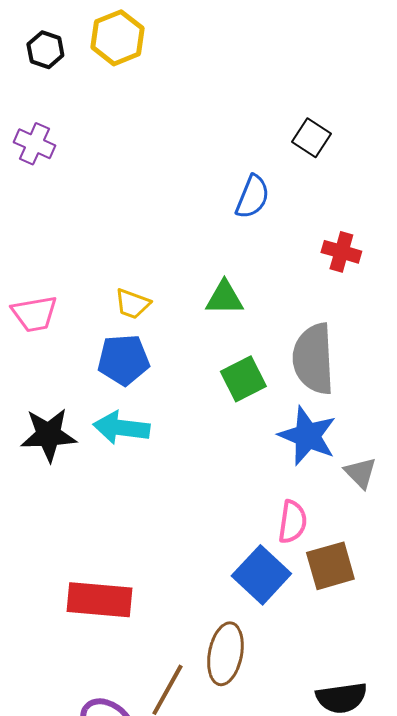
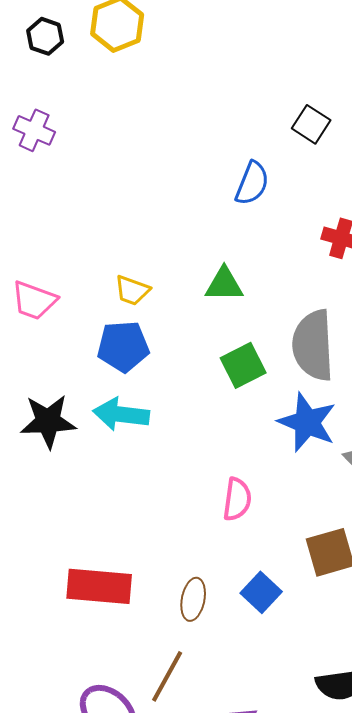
pink trapezoid: (34, 314) -> (34, 300), turned 30
pink semicircle: (292, 522) -> (237, 499), moved
blue square: (261, 575) -> (261, 592), moved, size x0.7
brown ellipse: (225, 654) -> (193, 599), moved, size x0.7

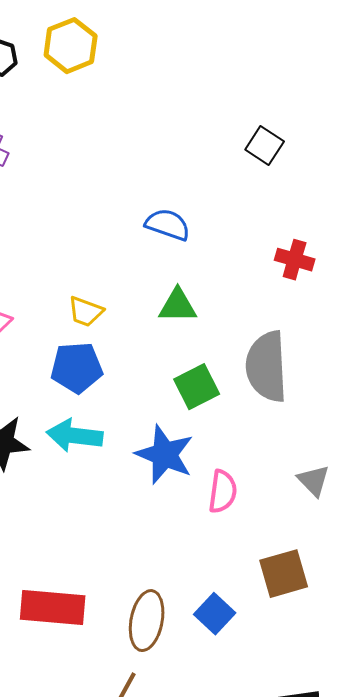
blue semicircle: (252, 183) -> (168, 225), moved, turned -93
blue star: (307, 422) -> (165, 455), moved
pink semicircle: (237, 499) -> (223, 492), moved
brown ellipse: (193, 599) -> (147, 621), size x1.4

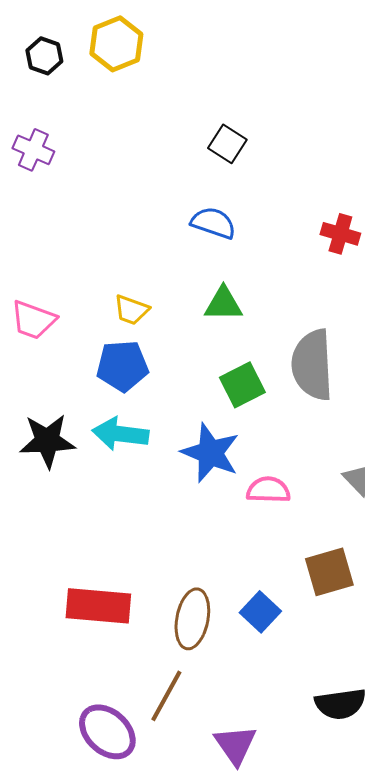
black square: (265, 146) -> (227, 144), moved
red cross: (295, 260) -> (340, 234), moved
pink semicircle: (223, 492) -> (268, 490), turned -96

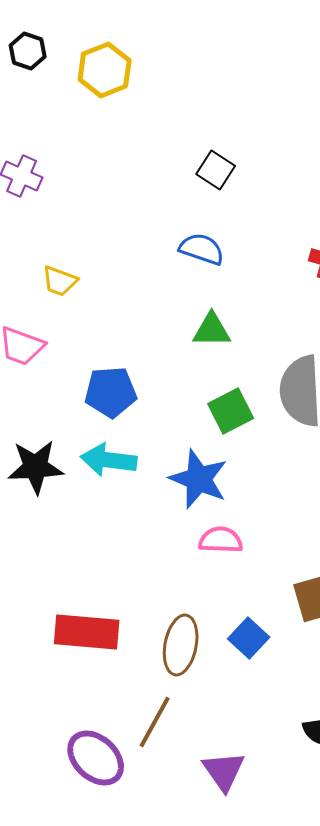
black hexagon: (44, 56) -> (28, 51), moved
yellow trapezoid: (131, 310) -> (60, 281), moved
pink semicircle: (268, 490) -> (221, 540), moved

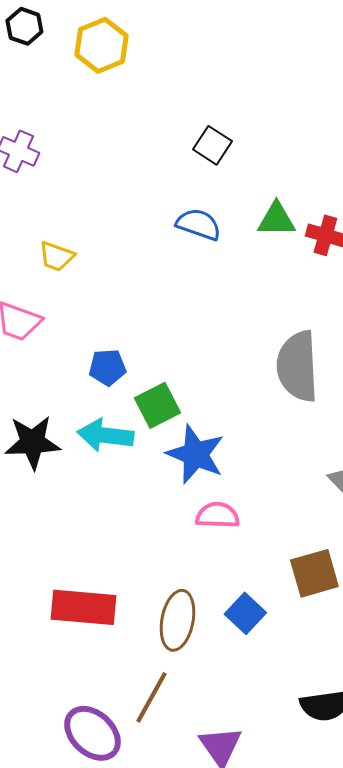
green triangle: (212, 330) -> (276, 219), moved
blue pentagon: (111, 392) -> (107, 367), size x0.7
green square: (231, 411) -> (157, 405), moved

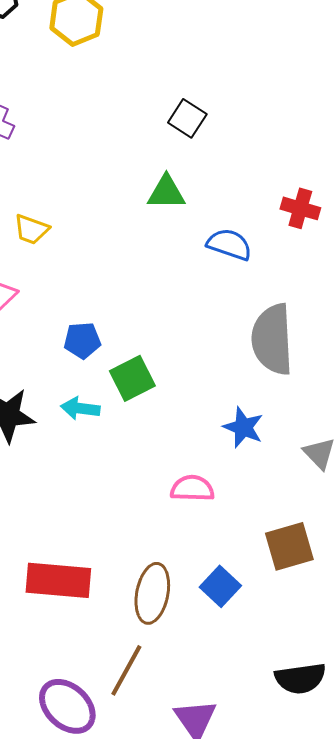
green triangle: (276, 219) -> (166, 192), moved
blue semicircle: (198, 224) -> (229, 244), moved
cyan arrow: (105, 435) -> (80, 408), size x0.7
blue star: (195, 454) -> (243, 427), moved, size x0.7

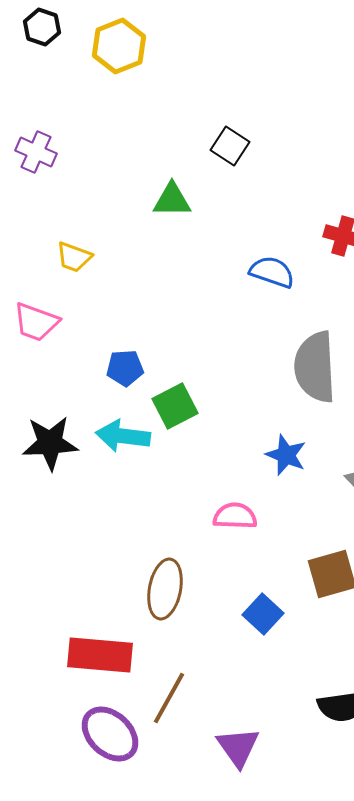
green triangle: (166, 192) -> (172, 200), moved
cyan arrow: (80, 408) -> (123, 436), size x1.4
red rectangle: (58, 580) -> (100, 655), moved
brown ellipse: (152, 593) -> (165, 589), moved

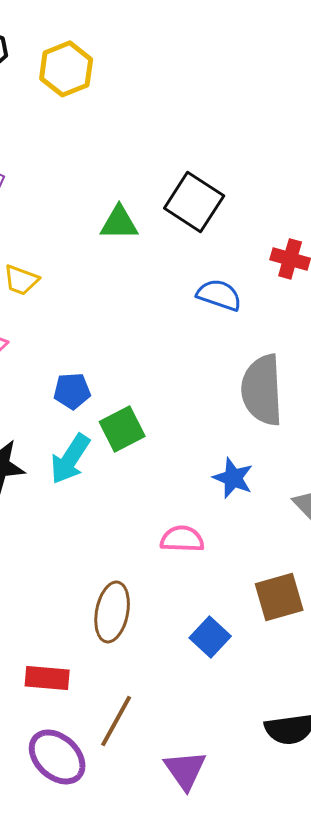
black square: (230, 146) -> (194, 202), moved, size x1.5
cyan arrow: (123, 436) -> (70, 459), turned -64
red rectangle: (100, 655) -> (47, 678), size x0.7

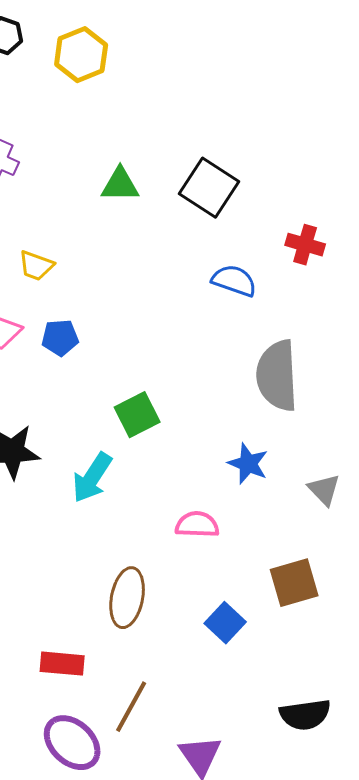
green triangle: (119, 223) -> (120, 185), moved
blue pentagon: (72, 391) -> (60, 338), moved
cyan arrow: (70, 459) -> (92, 478), moved

